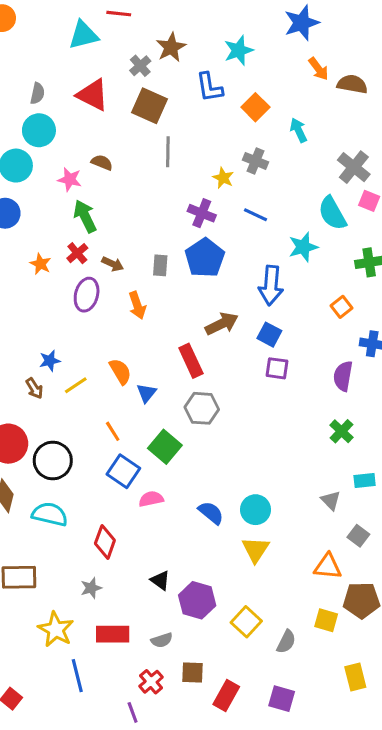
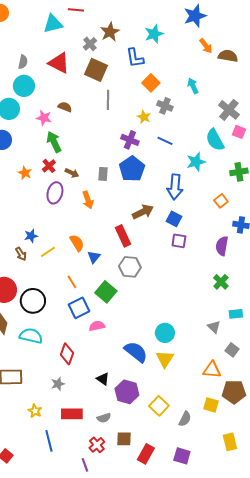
orange square: (255, 107) -> (151, 83), moved
blue square: (123, 471) -> (79, 308), turned 30
blue semicircle: (211, 513) -> (136, 352), moved, size x1.4
yellow star: (56, 629) -> (35, 411), size x0.6

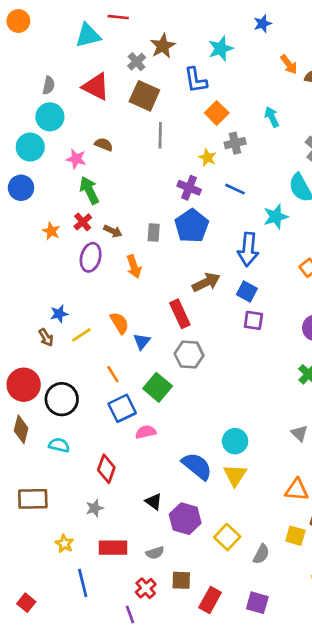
blue star: (195, 16) -> (263, 24), moved, size x0.6
gray cross: (165, 106) -> (235, 143), turned -35
cyan semicircle: (31, 336) -> (59, 445), size x0.7

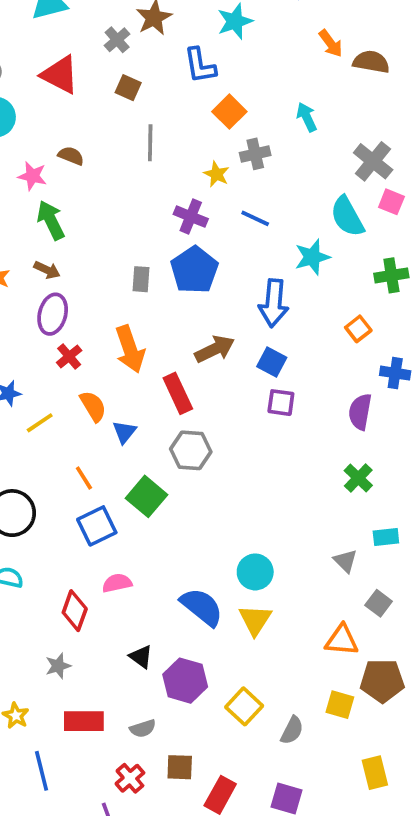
brown square: (144, 96) -> (128, 88), size x0.6
red cross: (83, 222) -> (69, 356), moved
brown arrow: (113, 231) -> (47, 270), moved
orange arrow: (134, 267) -> (130, 349), moved, size x1.4
pink semicircle: (146, 432) -> (117, 583), moved

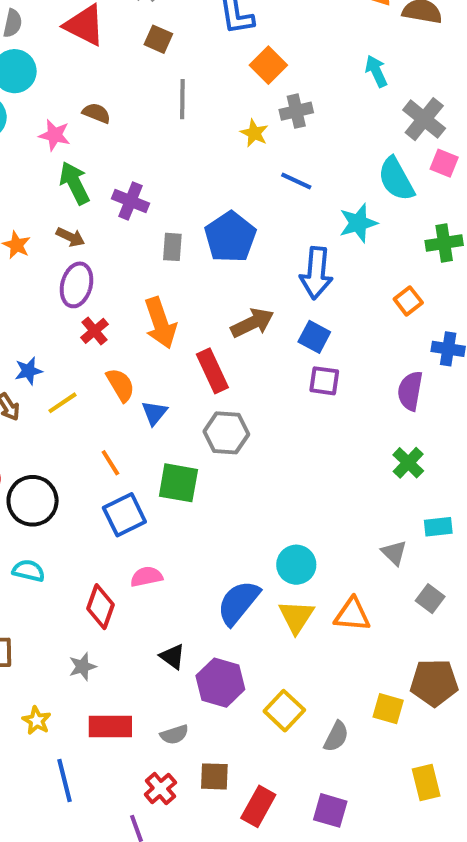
cyan arrow: (307, 117) -> (376, 71), moved
purple cross: (191, 217) -> (130, 201), moved
green square: (147, 496) -> (178, 483), turned -30
blue semicircle: (202, 607) -> (238, 603), turned -90
orange triangle: (342, 640) -> (352, 615), moved

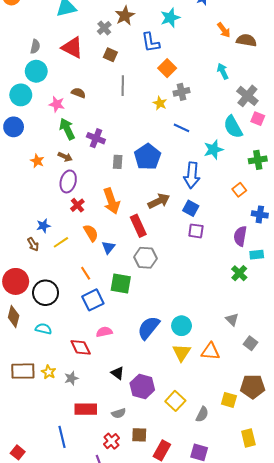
cyan rectangle: (438, 527) -> (257, 255), moved
blue semicircle: (238, 603) -> (149, 328), moved
red diamond: (100, 607) -> (81, 347), turned -45
yellow star: (37, 721) -> (49, 372), moved

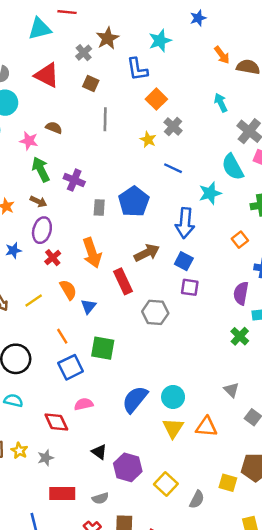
gray cross: (182, 92) -> (173, 126), turned -35
blue star: (43, 226) -> (13, 250), moved
gray hexagon: (145, 258) -> (155, 312), moved

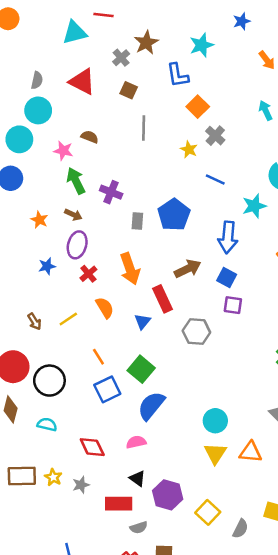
blue triangle: (88, 306) -> (142, 321), moved
green square: (103, 348) -> (141, 369), turned 30
blue semicircle: (135, 399) -> (151, 406), moved
pink semicircle: (84, 404) -> (136, 442), moved
red rectangle: (62, 494) -> (119, 504), moved

